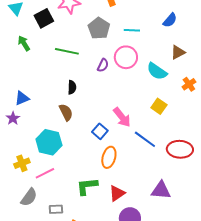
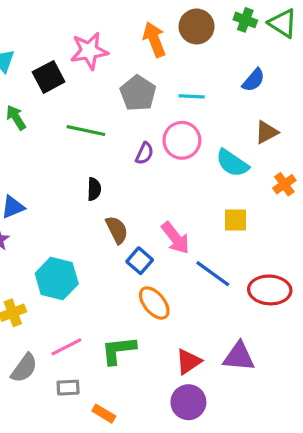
yellow square: (159, 106) -> (236, 220), turned -35
brown semicircle: (66, 112) -> (117, 230), moved
orange ellipse: (109, 157) -> (154, 303), turned -55
pink line: (45, 173) -> (66, 347), moved
red triangle: (117, 193) -> (188, 362), moved

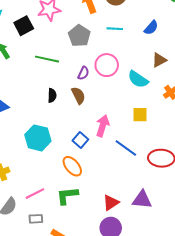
cyan line: (192, 96) -> (115, 29), moved
brown semicircle: (117, 230) -> (78, 95), moved
pink arrow: (175, 238) -> (103, 126), turned -125
cyan hexagon: (57, 279) -> (38, 138), moved
orange ellipse: (154, 303) -> (72, 166), moved

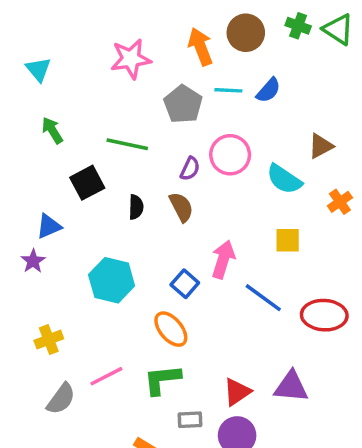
black square: (24, 26) -> (87, 183), moved
blue semicircle: (151, 28) -> (268, 90), moved
cyan line: (115, 29) -> (228, 90), moved
gray rectangle: (36, 219) -> (190, 420), moved

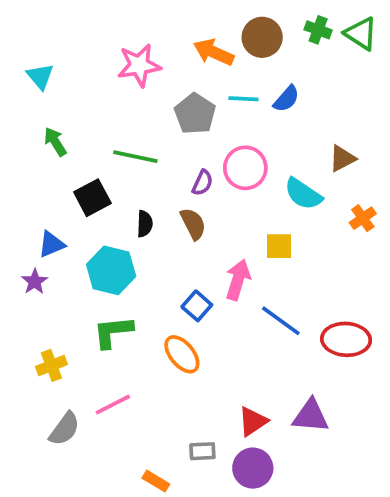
orange arrow: (200, 47) -> (214, 52), turned -45
yellow square: (288, 240) -> (279, 246), moved
cyan hexagon: (112, 280) -> (111, 270), moved
green L-shape: (162, 380) -> (113, 332), moved

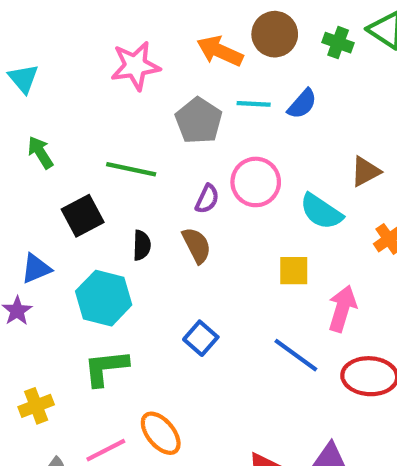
green cross: (318, 30) -> (338, 43), moved
pink arrow: (238, 280) -> (342, 309), moved
orange ellipse: (182, 354) -> (161, 433), moved

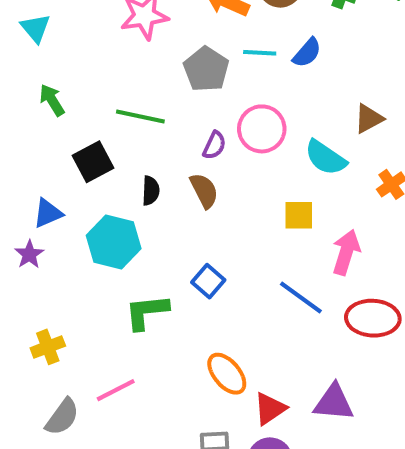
green L-shape: (106, 368) -> (147, 312), moved
orange ellipse: (161, 433) -> (227, 374), moved

